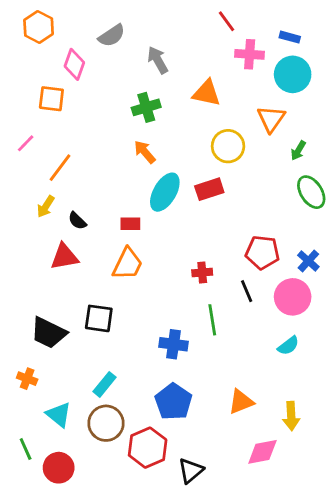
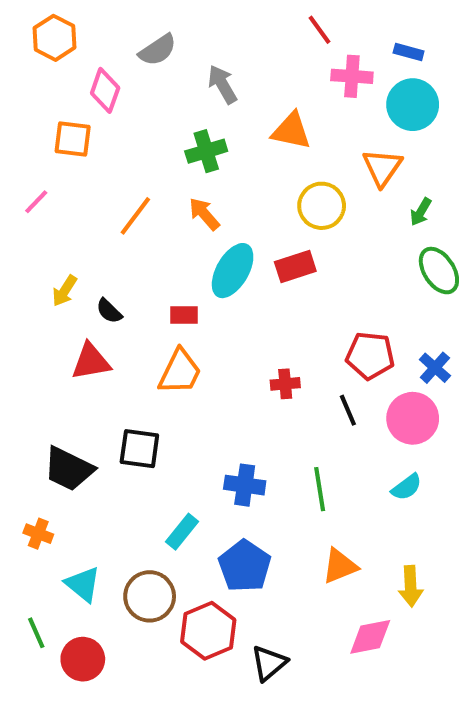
orange line: (60, 168) -> (135, 216), moved
green line: (212, 320) -> (320, 489), moved
cyan rectangle: (105, 384) -> (182, 532), moved

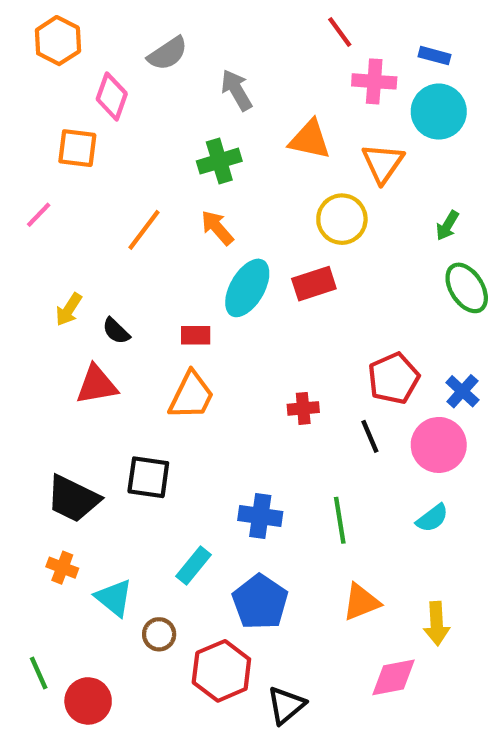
orange triangle: (382, 167) -> (383, 163), moved
red pentagon: (370, 356) -> (394, 378), turned -30
orange cross: (38, 534) -> (62, 568), moved
cyan triangle: (83, 584) -> (114, 598), moved
brown circle: (150, 596) -> (159, 634), size x0.6

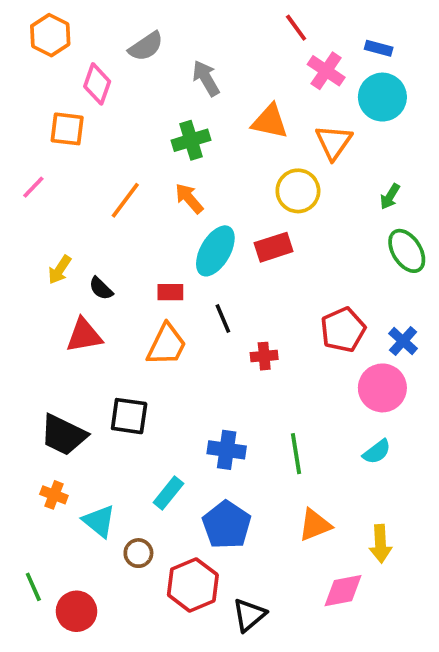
pink cross: (374, 81) -> (326, 71), turned 30
black line: (370, 436) -> (223, 318), moved

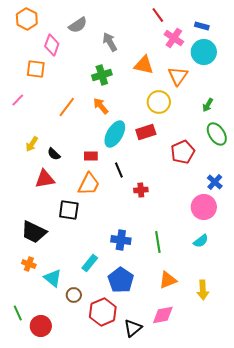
red pentagon: (343, 330) -> (183, 152), moved
black square: (129, 416) -> (69, 210), moved
pink diamond: (343, 591) -> (163, 315), moved

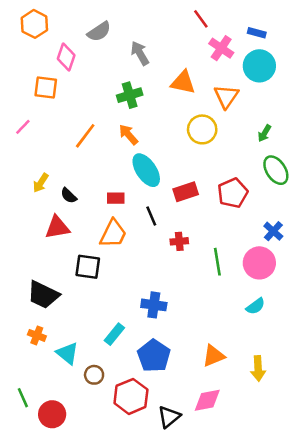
red rectangle: (146, 132) -> (186, 192), moved
cyan ellipse: (115, 134) -> (146, 170), turned -64
green line: (158, 242) -> (217, 262), moved

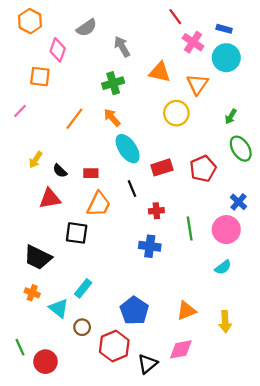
red rectangle: (116, 198) -> (91, 173), moved
blue cross: (154, 305) -> (150, 246), moved
cyan rectangle: (114, 334) -> (83, 288), moved

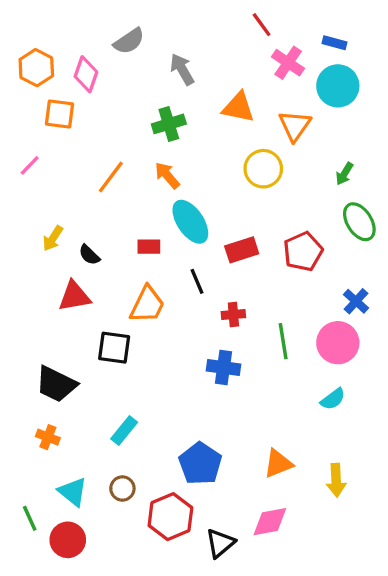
orange hexagon: (30, 21) -> (36, 68), moved
red rectangle: (91, 173) -> (149, 247), moved
cyan triangle: (59, 308) -> (73, 492), moved

